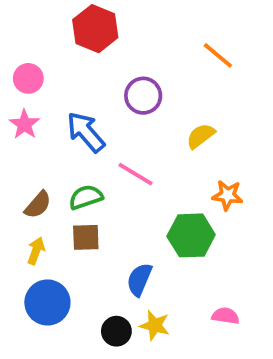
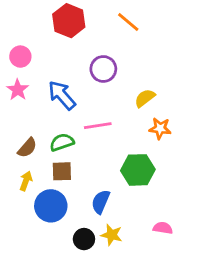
orange line: (218, 55) -> (128, 22), moved
pink line: (136, 174) -> (98, 126), turned -40
orange star: (227, 195) -> (160, 128), moved
blue circle: (47, 302) -> (51, 206), moved

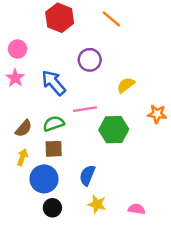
orange star: (160, 128) -> (157, 114), moved
green hexagon: (138, 170) -> (114, 130), moved
pink semicircle: (163, 228) -> (137, 209), moved
black circle: (84, 239) -> (52, 208), moved

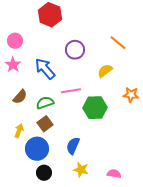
orange line: (111, 19) -> (118, 43), moved
brown semicircle: (24, 128) -> (20, 97), moved
brown square: (54, 149) -> (45, 124), turned -35

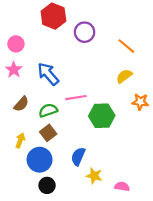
purple circle: (75, 50) -> (85, 32), moved
yellow semicircle: (105, 71) -> (124, 76), moved
yellow star: (81, 170) -> (94, 176), moved

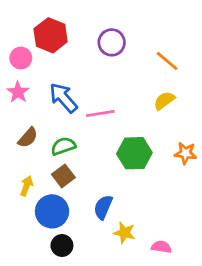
red hexagon: (53, 16) -> (51, 35), moved
pink line: (76, 98) -> (100, 113), moved
orange star: (140, 102) -> (185, 153), moved

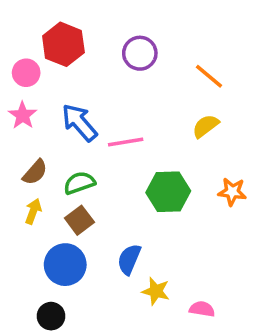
yellow arrow: (26, 186) -> (33, 211), moved
black circle: (62, 245) -> (51, 316), moved

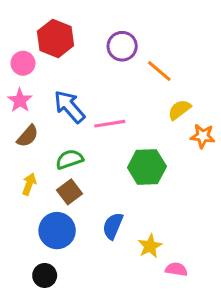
orange line: (209, 76) -> (159, 71), moved
brown semicircle: (35, 172) -> (28, 136), moved
orange star: (232, 192) -> (203, 136), moved
yellow star: (156, 291) -> (150, 246), moved, turned 30

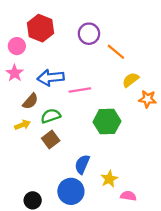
blue arrow: (69, 107) -> (51, 78), turned -55
brown semicircle: (28, 136) -> (30, 101), moved
yellow arrow: (29, 184) -> (22, 125), moved, turned 49
blue circle: (57, 231) -> (71, 191), moved

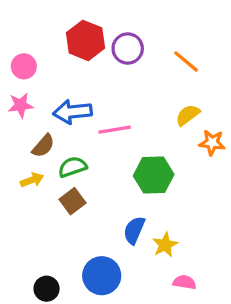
red hexagon: (41, 28) -> (85, 40), moved
orange line: (116, 52) -> (186, 61), moved
pink star: (15, 73) -> (21, 105), turned 30
blue semicircle: (82, 164) -> (134, 230), moved
yellow star: (109, 179) -> (165, 245), moved

